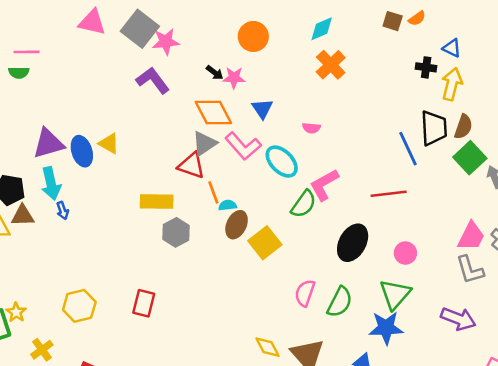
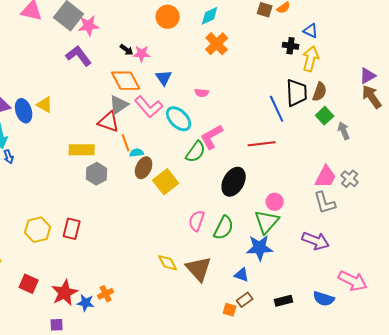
orange circle: (253, 36) -> (168, 17), moved
green square: (470, 158) -> (325, 116), size x0.7
pink circle: (405, 253) -> (275, 202), moved
yellow hexagon: (79, 306) -> (38, 230), moved

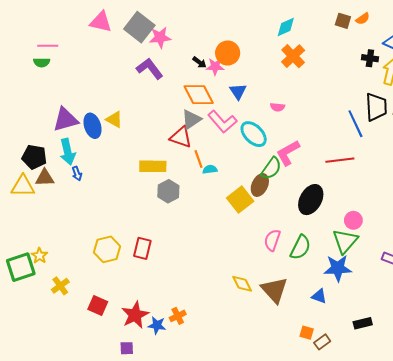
orange circle: (168, 17) -> (228, 53), moved
brown ellipse: (144, 168) -> (260, 185), moved
brown rectangle: (245, 300) -> (322, 342), moved

